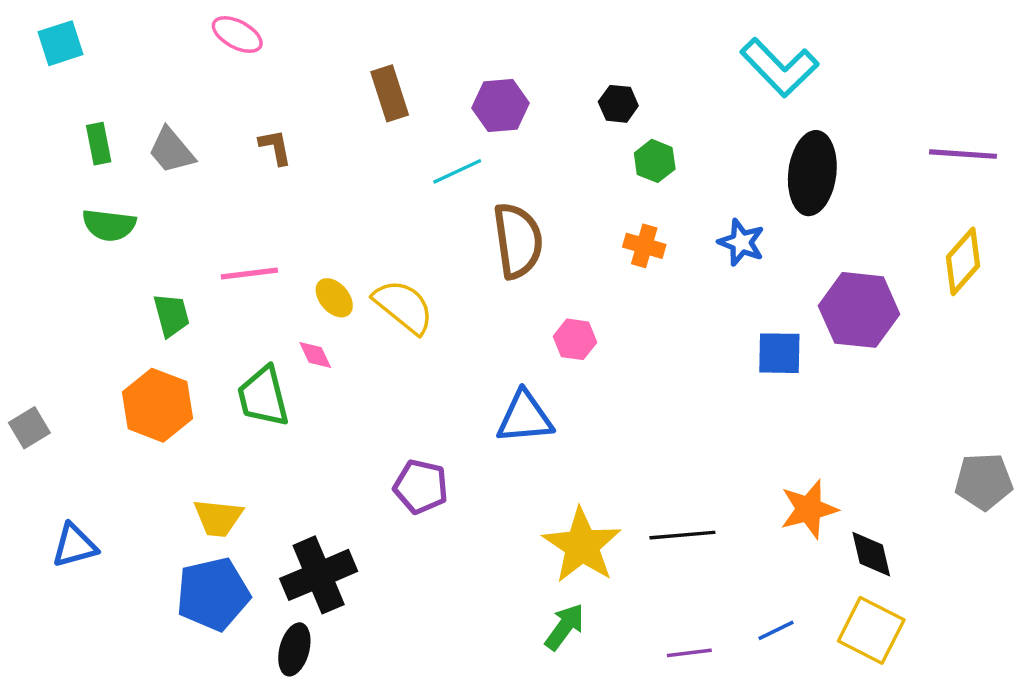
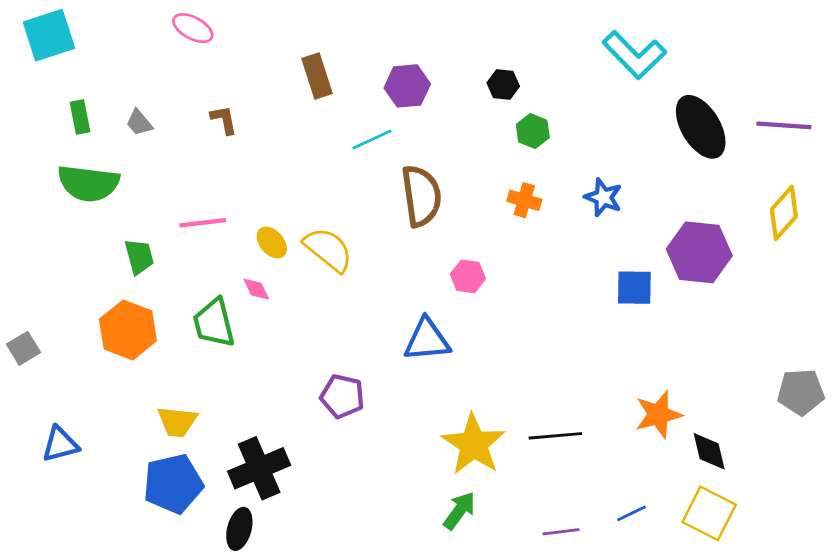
cyan square: (61, 43) -> (49, 35), size x1.4
gray trapezoid: (171, 151) -> (139, 123), size x0.7
black ellipse: (812, 173) -> (701, 127), moved, turned -38
green semicircle: (109, 225) -> (88, 183), size x1.4

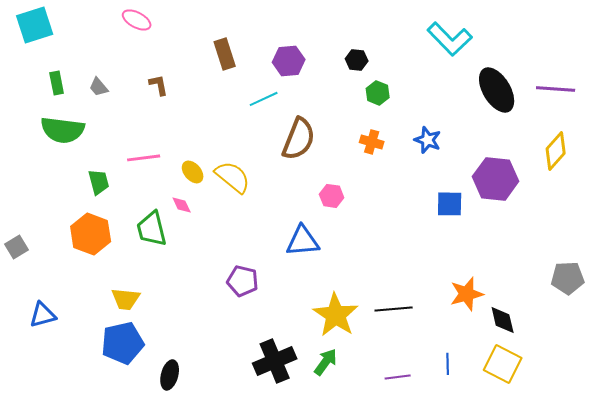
brown semicircle: (421, 196) -> (299, 139), turned 30
black cross: (259, 468) -> (275, 361), moved
blue line: (632, 513) -> (448, 364), turned -65

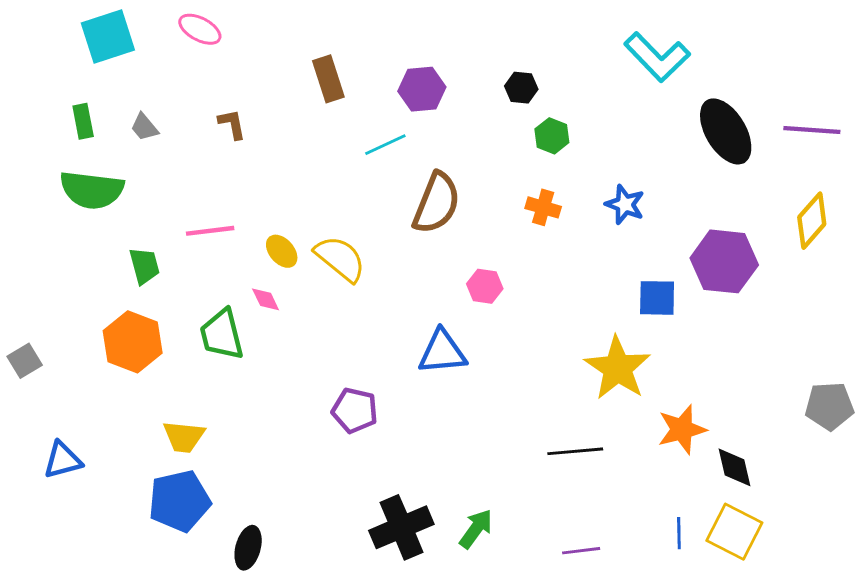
cyan square: (35, 25) -> (108, 37), moved
yellow star: (336, 315) -> (618, 368), moved
blue line: (448, 364) -> (679, 533), moved

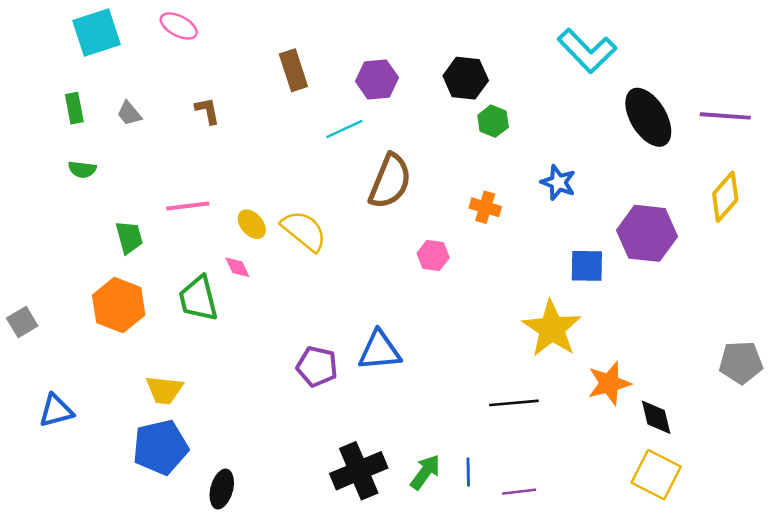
black hexagon: (521, 88) -> (466, 78), size x1.5
green semicircle: (92, 190) -> (82, 169), size x0.5
orange cross: (543, 207) -> (485, 207), moved
blue triangle: (442, 352) -> (380, 351), moved
blue line: (679, 533) -> (468, 472), moved

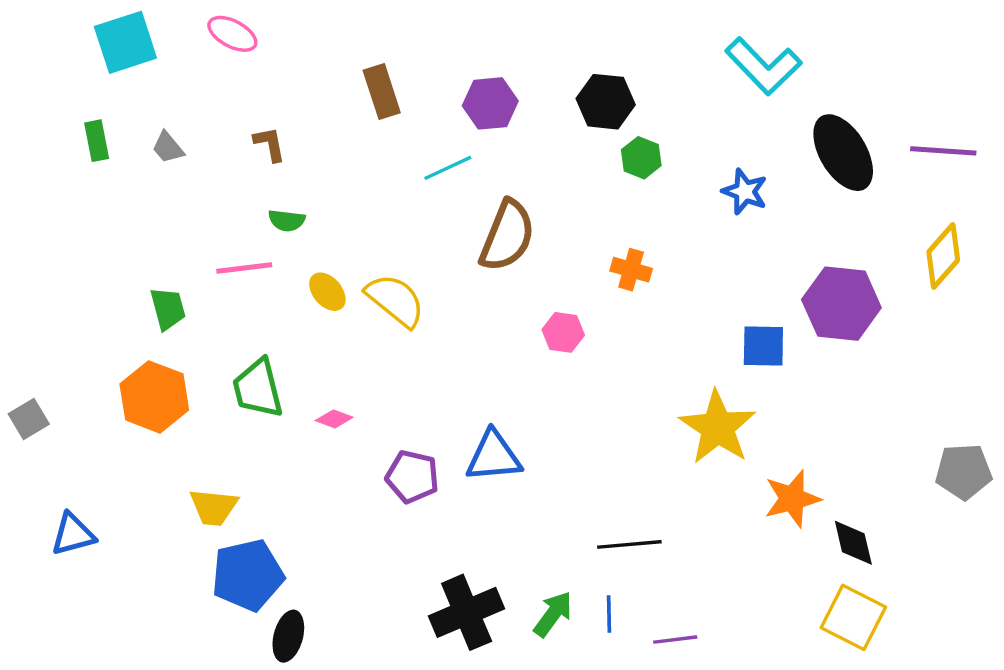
green semicircle: (82, 169) -> (287, 220), moved
blue star: (558, 182) -> (745, 192), moved
pink diamond: (237, 267) -> (334, 419), moved, turned -44
black line: (514, 403) -> (629, 544), moved
blue pentagon: (160, 447) -> (248, 575), moved

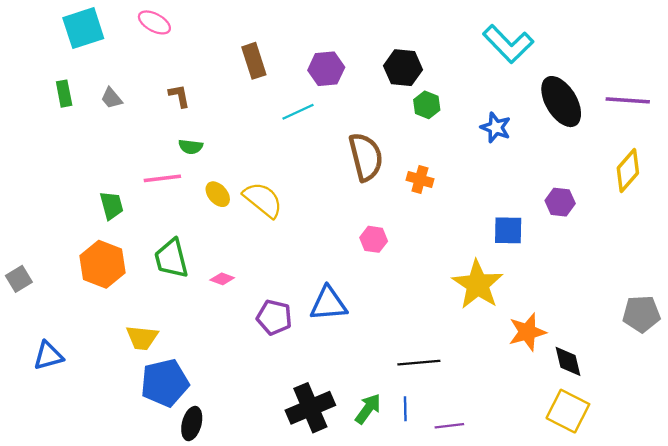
brown semicircle: (507, 236) -> (366, 157), moved, turned -36
purple hexagon: (841, 304) -> (560, 202), size x0.6
pink hexagon: (563, 332) -> (374, 239), moved

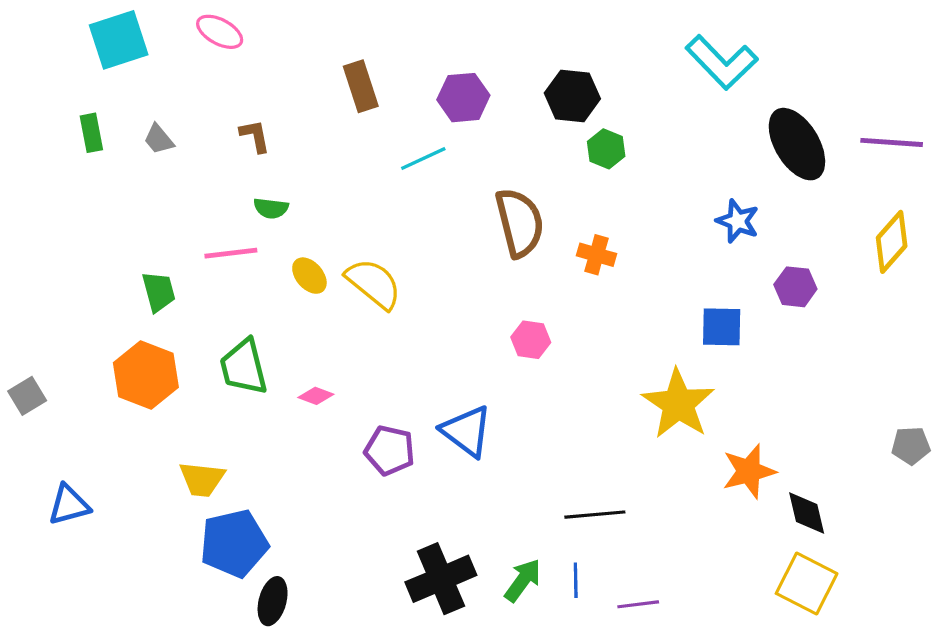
blue star: (496, 128) -> (738, 221), moved
blue triangle: (328, 304) -> (467, 431), turned 42
gray pentagon: (641, 314) -> (911, 446), size x0.7

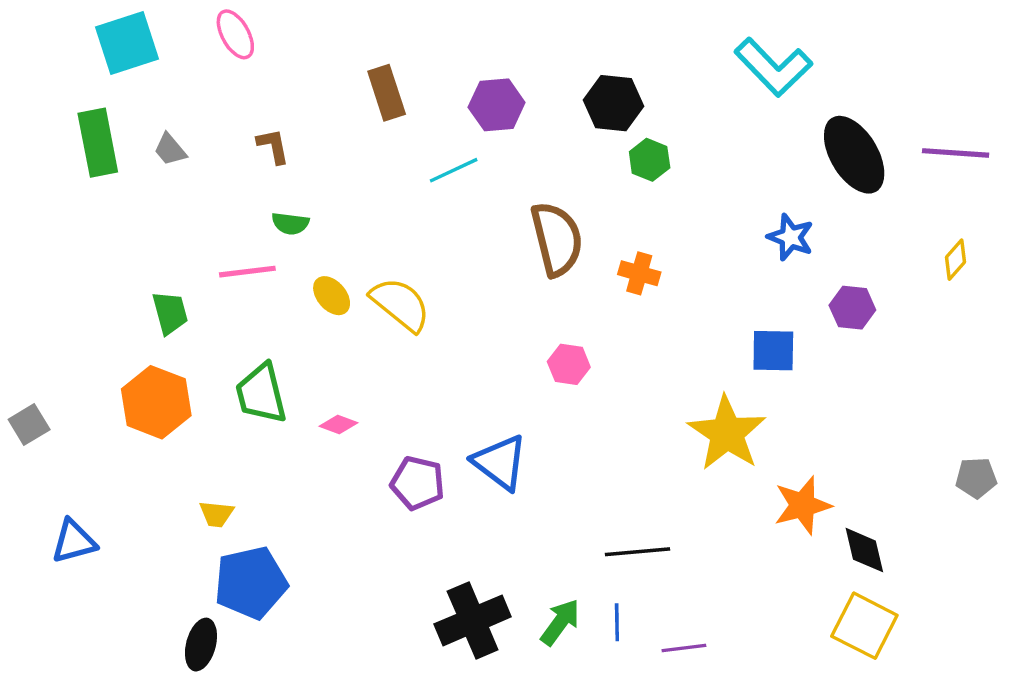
pink ellipse: (220, 32) -> (235, 34), turned 33
green rectangle: (91, 133) -> (98, 143), size x1.6
yellow diamond: (892, 242) -> (956, 260), size x0.6
yellow trapezoid: (202, 479) -> (216, 514), size x0.7
black ellipse: (273, 601) -> (201, 645), moved

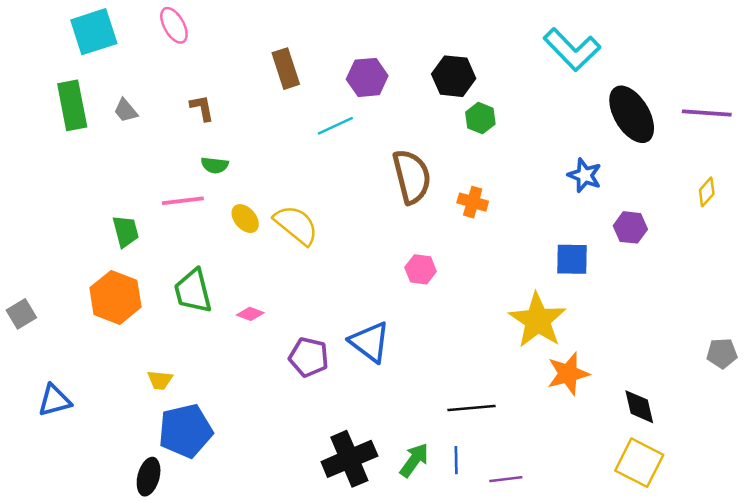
orange star: (803, 505) -> (568, 374), moved

